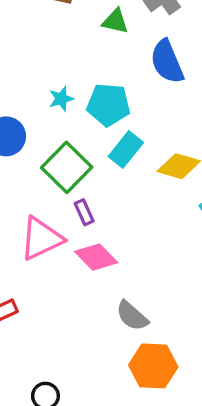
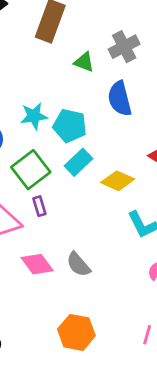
cyan star: (61, 99) -> (34, 116), size x1.4
pink diamond: (96, 257) -> (37, 264), moved
gray semicircle: (132, 316) -> (78, 264), moved

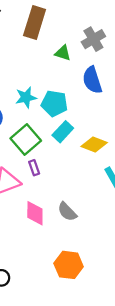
pink diamond: (37, 264) -> (35, 213), turned 40

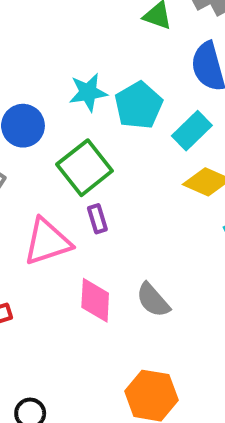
cyan pentagon: (54, 103) -> (139, 105), turned 30
cyan rectangle: (63, 132) -> (192, 131), moved

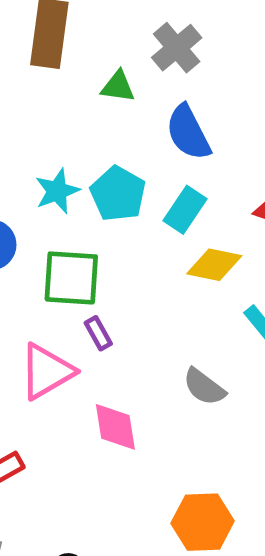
green square: (85, 168) -> (71, 278), turned -36
gray semicircle: (153, 300) -> (204, 387), moved

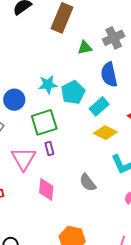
green triangle: (118, 87) -> (85, 48), turned -35
green square: (71, 278) -> (44, 122), turned -36
pink triangle: (46, 371) -> (24, 159), turned -44

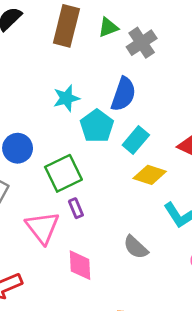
green triangle: (85, 48) -> (108, 27), moved
blue semicircle: (109, 75) -> (123, 94), moved, turned -140
cyan star: (48, 85) -> (66, 98), moved

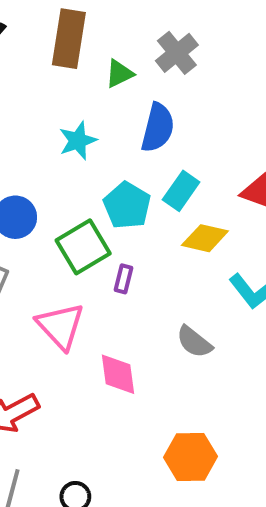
green triangle: (108, 27) -> (119, 74), moved
cyan pentagon: (97, 126) -> (127, 205), moved
purple rectangle: (76, 208) -> (124, 279), moved, turned 42

